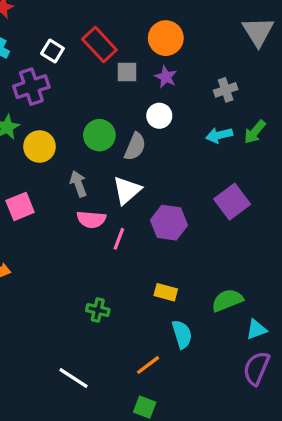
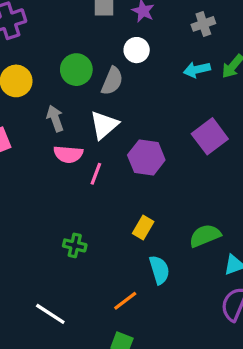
yellow rectangle: (166, 292) -> (143, 227), turned -75

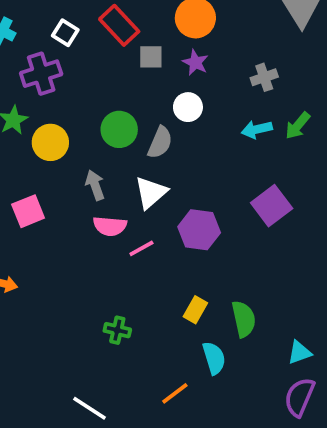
pink line: (96, 174) -> (141, 248), turned 40
green semicircle: (205, 236) -> (244, 319), moved, turned 100

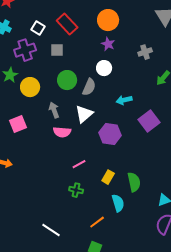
gray square: (151, 57) -> (57, 50), moved
cyan arrow: (257, 129) -> (124, 100), moved
pink line: (141, 248) -> (79, 164), moved
green cross: (117, 330) -> (76, 190), moved

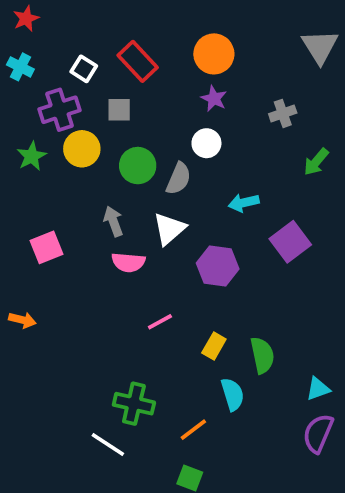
yellow circle: (30, 87) -> (82, 149), moved
green cross: (76, 190) -> (134, 404), moved, size x1.5

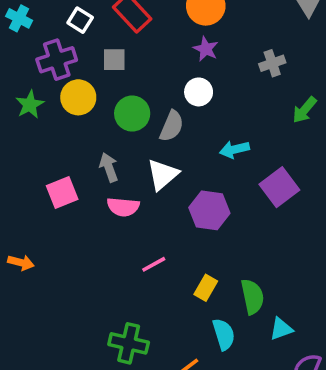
pink square: (47, 247) -> (62, 193), moved
cyan triangle: (318, 389) -> (281, 329), moved

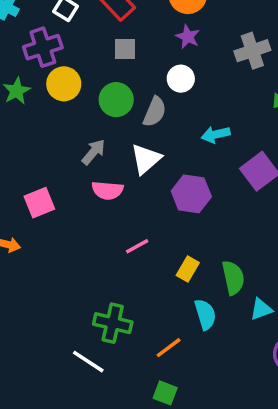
gray square: (114, 60) -> (125, 49), moved
gray cross: (272, 63) -> (252, 51), size x1.4
gray arrow: (109, 167) -> (93, 152), turned 60
pink square: (62, 193) -> (39, 203), moved

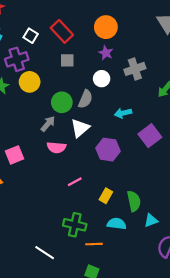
gray cross: (252, 51) -> (135, 69), moved
green circle: (116, 100) -> (62, 102), moved
cyan semicircle: (205, 314) -> (117, 224), turned -66
green cross: (113, 323) -> (75, 225), moved
orange line: (169, 348) -> (94, 244), turned 35

